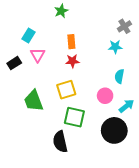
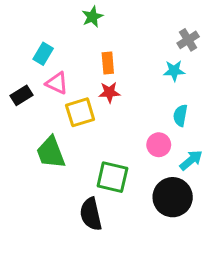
pink triangle: (38, 55) -> (57, 83), turned -35
yellow square: (66, 90) -> (80, 112), moved

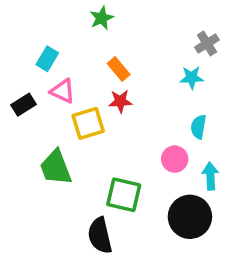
orange rectangle: (108, 63) -> (119, 69), turned -35
cyan arrow: (191, 160) -> (210, 176), turned -55

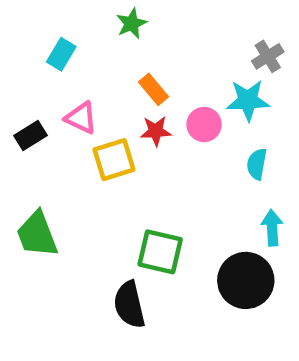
cyan rectangle: (47, 59) -> (61, 54), moved
cyan star: (192, 77) -> (248, 100), size x1.4
pink circle: (175, 159) -> (204, 124), moved
green trapezoid: (56, 168) -> (37, 234), moved

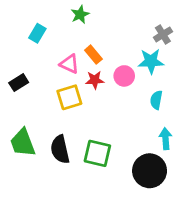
pink triangle: (81, 118) -> (69, 64), moved
black semicircle: (129, 305) -> (60, 149), moved

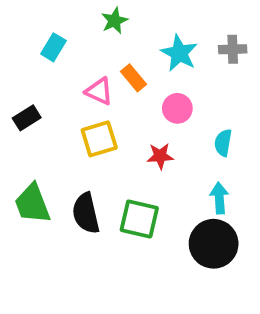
gray cross: (163, 35) -> (233, 49), turned 30
cyan star: (151, 61) -> (179, 53), moved, turned 30
red star: (95, 80) -> (160, 156), moved
cyan arrow: (166, 139) -> (219, 198), moved

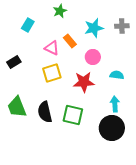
cyan star: (179, 53) -> (94, 28), turned 30
cyan semicircle: (223, 143) -> (117, 75), turned 88
red star: (160, 156) -> (84, 82), size x1.5

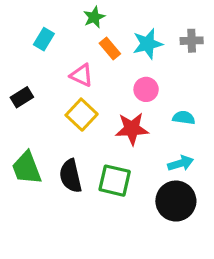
orange rectangle: (70, 41) -> (110, 49), moved
yellow square: (52, 73) -> (82, 115), turned -30
cyan arrow: (115, 104) -> (181, 163), turned 77

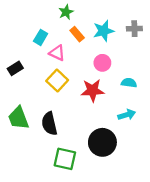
cyan rectangle: (44, 39) -> (41, 37), moved
green square: (115, 181) -> (65, 159), moved
black circle: (176, 201) -> (102, 142), moved

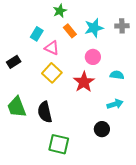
red star: (92, 90) -> (84, 82), turned -30
black circle: (102, 142) -> (102, 129), moved, size x0.6

